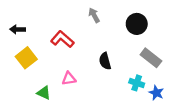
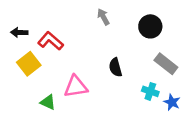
red L-shape: (62, 39) -> (50, 41), moved
pink triangle: (69, 79) -> (76, 87), size x1.5

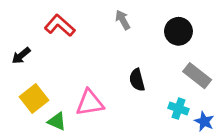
black arrow: (19, 32) -> (21, 56), moved, turned -42
red L-shape: (50, 41) -> (60, 26), moved
yellow square: (29, 64) -> (34, 99), moved

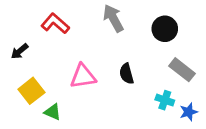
gray arrow: (123, 20) -> (113, 18), size x1.5
pink triangle: (90, 103) -> (83, 76), moved
blue star: (204, 121) -> (189, 112), turned 30

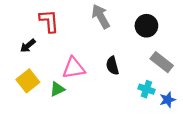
red L-shape: (55, 24) -> (49, 21), turned 45
black arrow: (20, 51) -> (28, 46), moved
green triangle: (53, 112) -> (57, 89), moved, turned -49

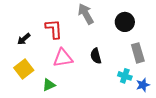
red L-shape: (49, 21) -> (54, 29), moved
gray rectangle: (162, 62) -> (138, 53), turned 36
green triangle: (57, 89) -> (49, 85), moved

